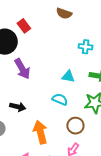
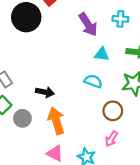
purple arrow: (22, 69) -> (88, 25), moved
orange arrow: (40, 132) -> (56, 121), moved

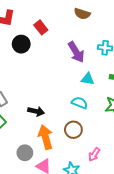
black circle: (26, 17) -> (21, 44), size x0.7
brown circle: (113, 111) -> (73, 130), moved
gray circle: (22, 118) -> (25, 153), moved

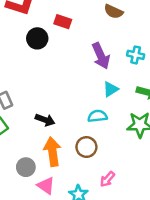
red rectangle: (41, 27) -> (63, 22), turned -40
cyan triangle: (88, 79) -> (111, 89), turned -48
cyan semicircle: (79, 103) -> (97, 116), turned -35

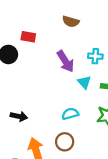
cyan triangle: (111, 89) -> (84, 82), moved, turned -32
black arrow: (45, 120) -> (19, 116), moved

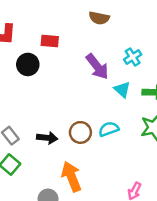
cyan cross: (95, 56) -> (133, 57), turned -32
brown circle: (65, 142) -> (80, 132), moved

